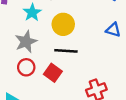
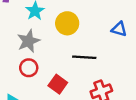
black line: (66, 51) -> (84, 57), moved
red square: (53, 73) -> (58, 84), moved

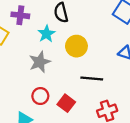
red circle: (29, 68) -> (40, 96), moved

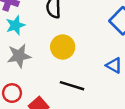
cyan star: (46, 34) -> (15, 25), moved

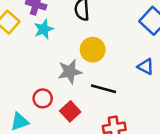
gray star: (19, 56) -> (70, 72), moved

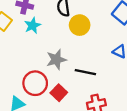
yellow circle: (93, 50) -> (80, 25), moved
red circle: (43, 98) -> (35, 83), size x1.5

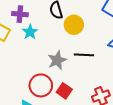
black line: (85, 72) -> (84, 55), moved

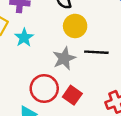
yellow circle: (74, 25) -> (75, 26), moved
cyan star: (30, 32) -> (24, 38), moved

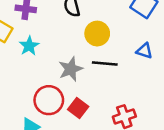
yellow circle: (75, 26) -> (97, 34), moved

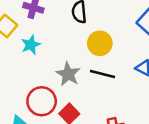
gray star: (71, 69) -> (68, 74), turned -30

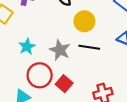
cyan star: (31, 45) -> (27, 47), moved

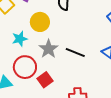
yellow circle: (84, 21) -> (40, 22), moved

